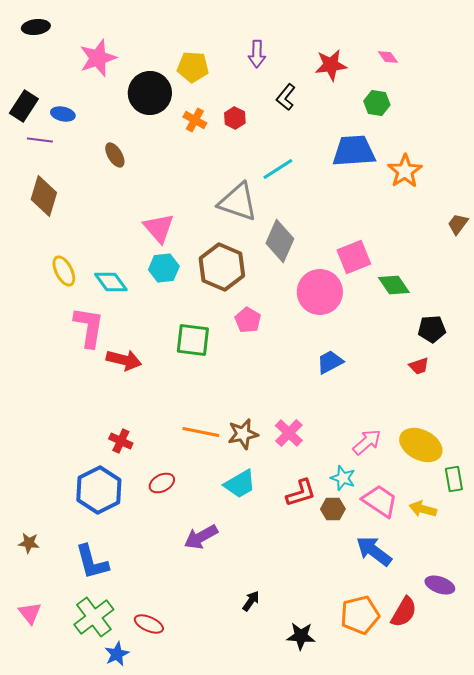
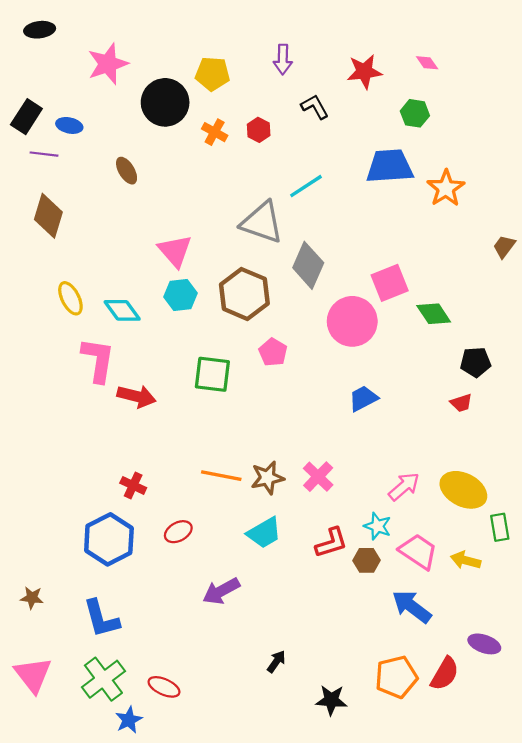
black L-shape: (286, 97) -> (315, 107), turned 112
pink triangle: (30, 613) -> (33, 675), size x1.5

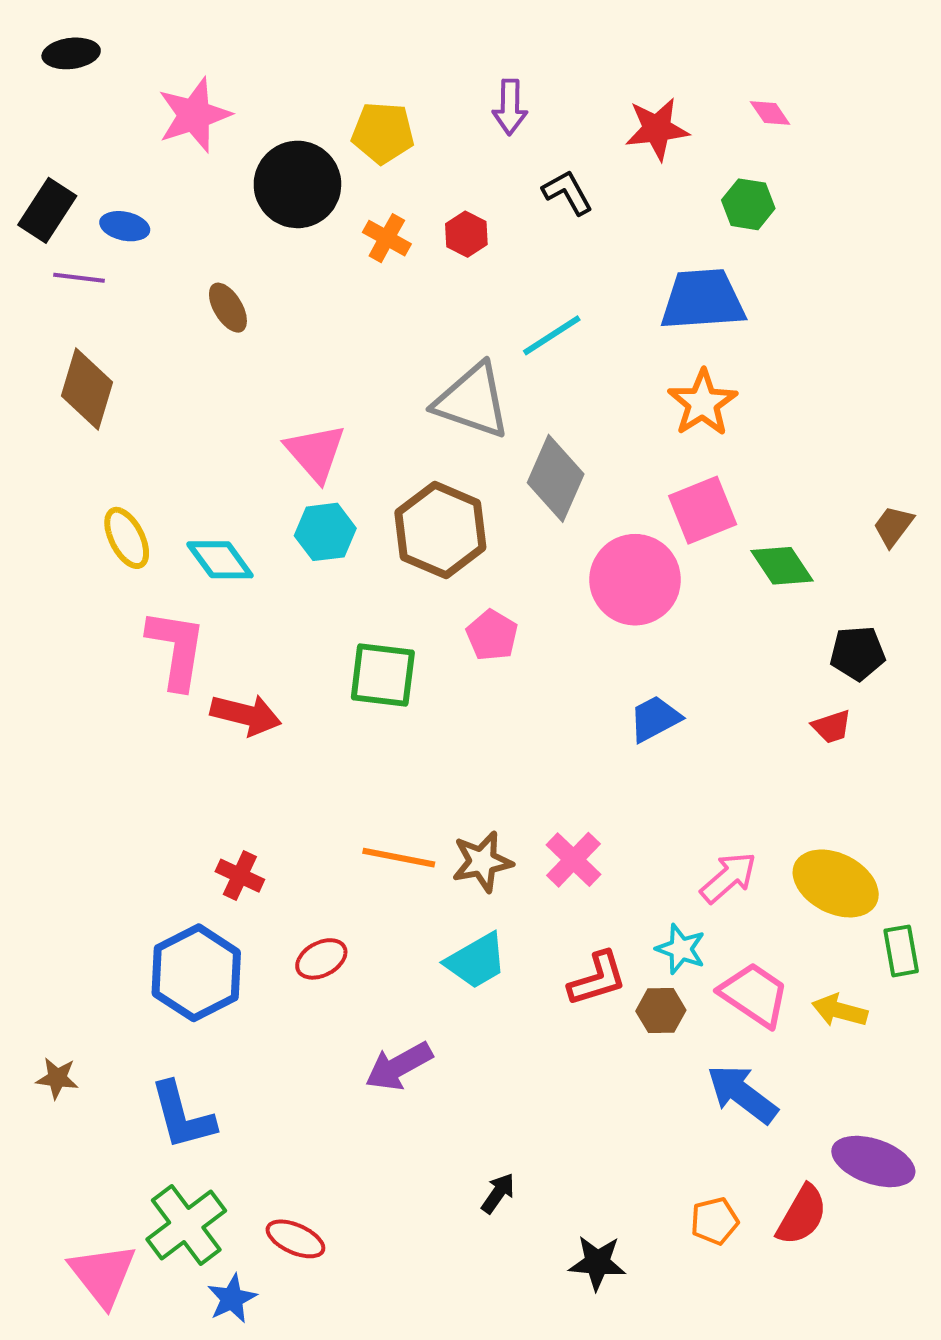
orange star: (446, 188) -> (703, 403), moved
brown trapezoid: (504, 247) -> (893, 526), moved
purple ellipse: (484, 644) -> (873, 1161), size x1.4
pink triangle: (33, 675) -> (103, 1275), moved
orange pentagon: (396, 677) -> (714, 1221), size x0.6

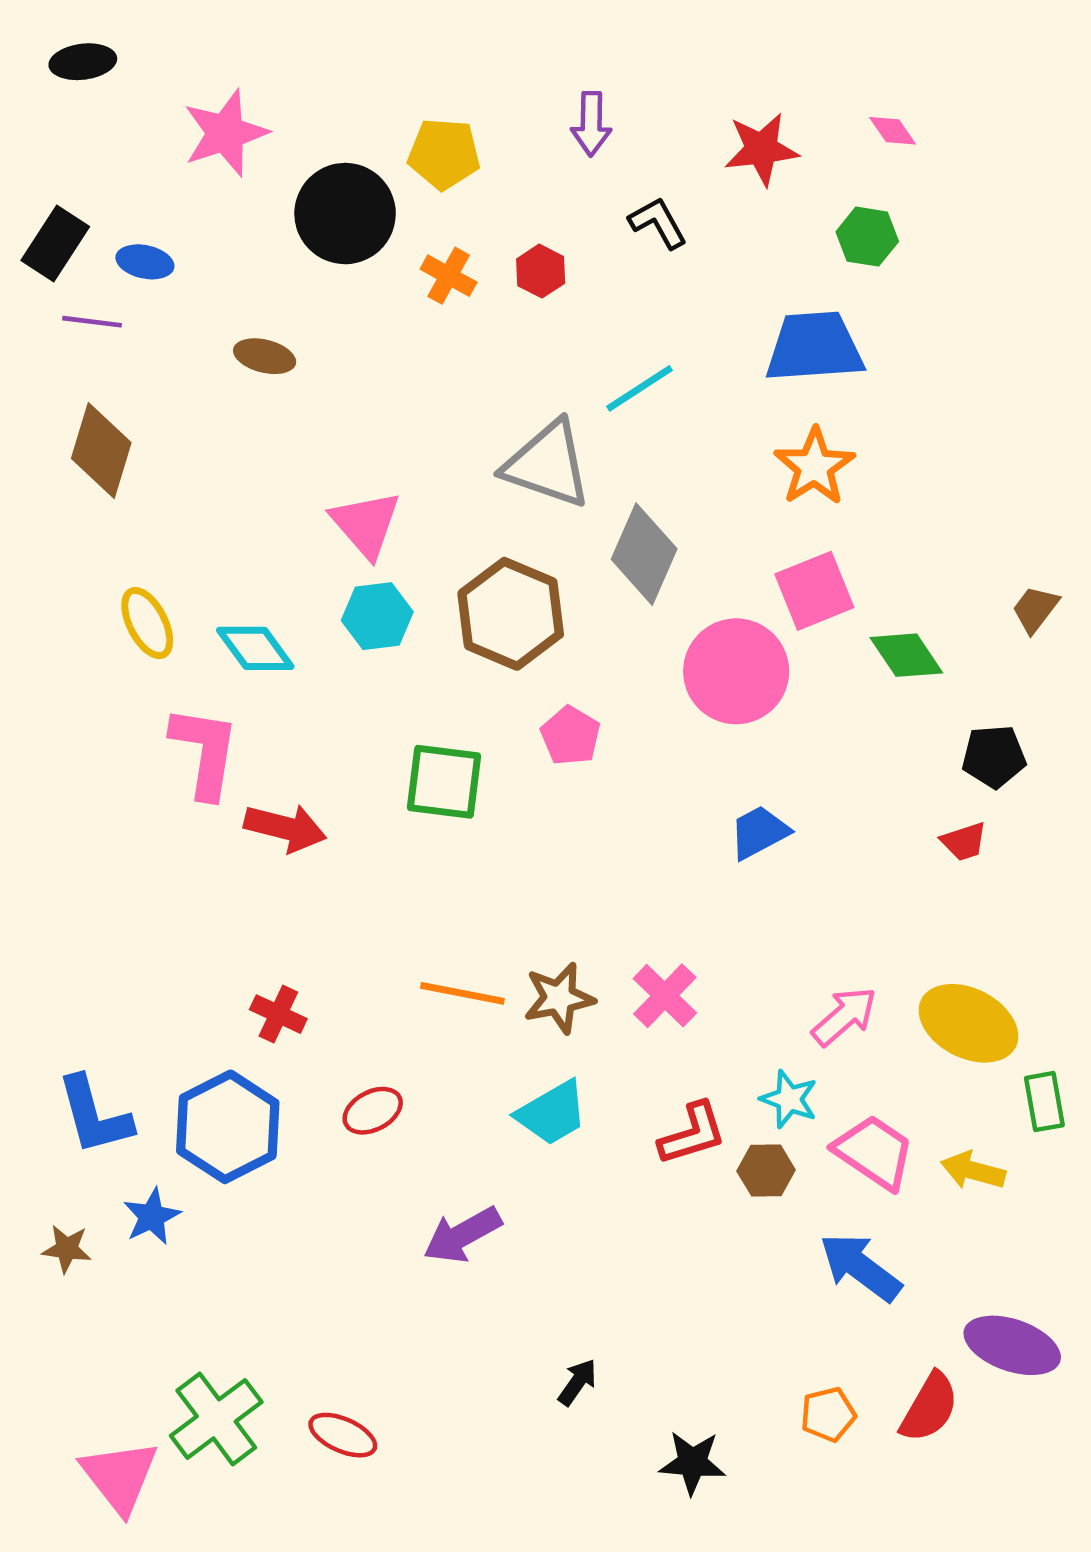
brown ellipse: (228, 308) -> (265, 356), turned -45
blue L-shape: (182, 1116) -> (94, 1115), moved
blue star: (232, 1299) -> (152, 1217), moved

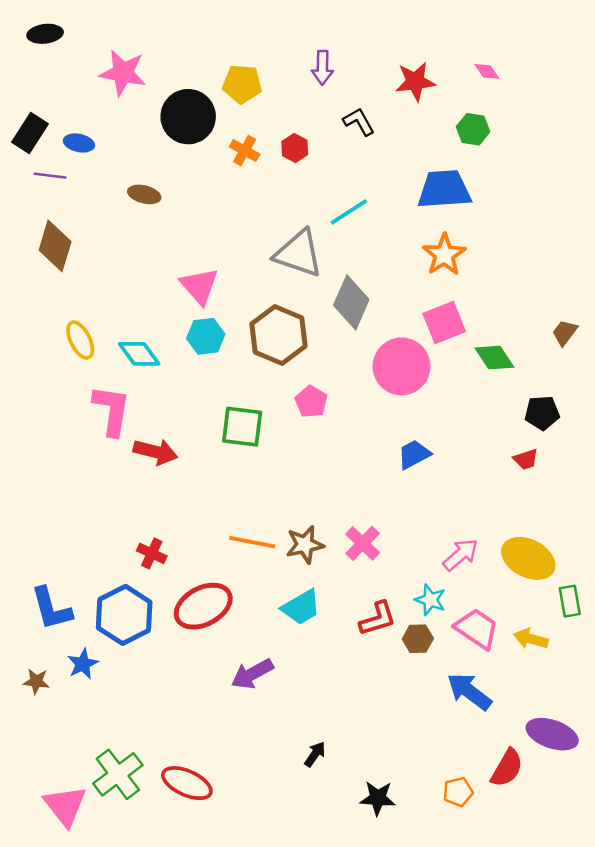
pink star: (225, 133) -> (123, 73), turned 30
red ellipse: (373, 1111) -> (203, 606), size x1.8
orange pentagon: (828, 1414) -> (458, 792), moved
red ellipse: (343, 1435) -> (187, 783), size x1.4

